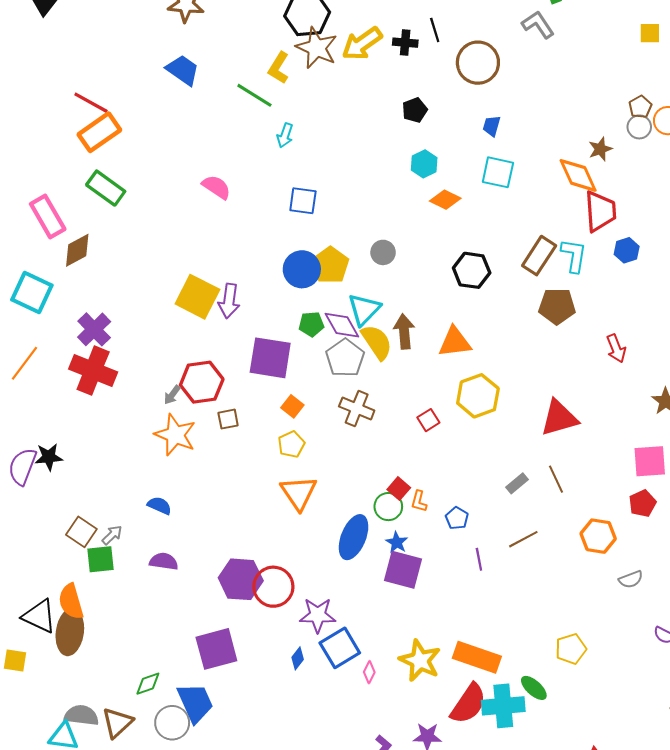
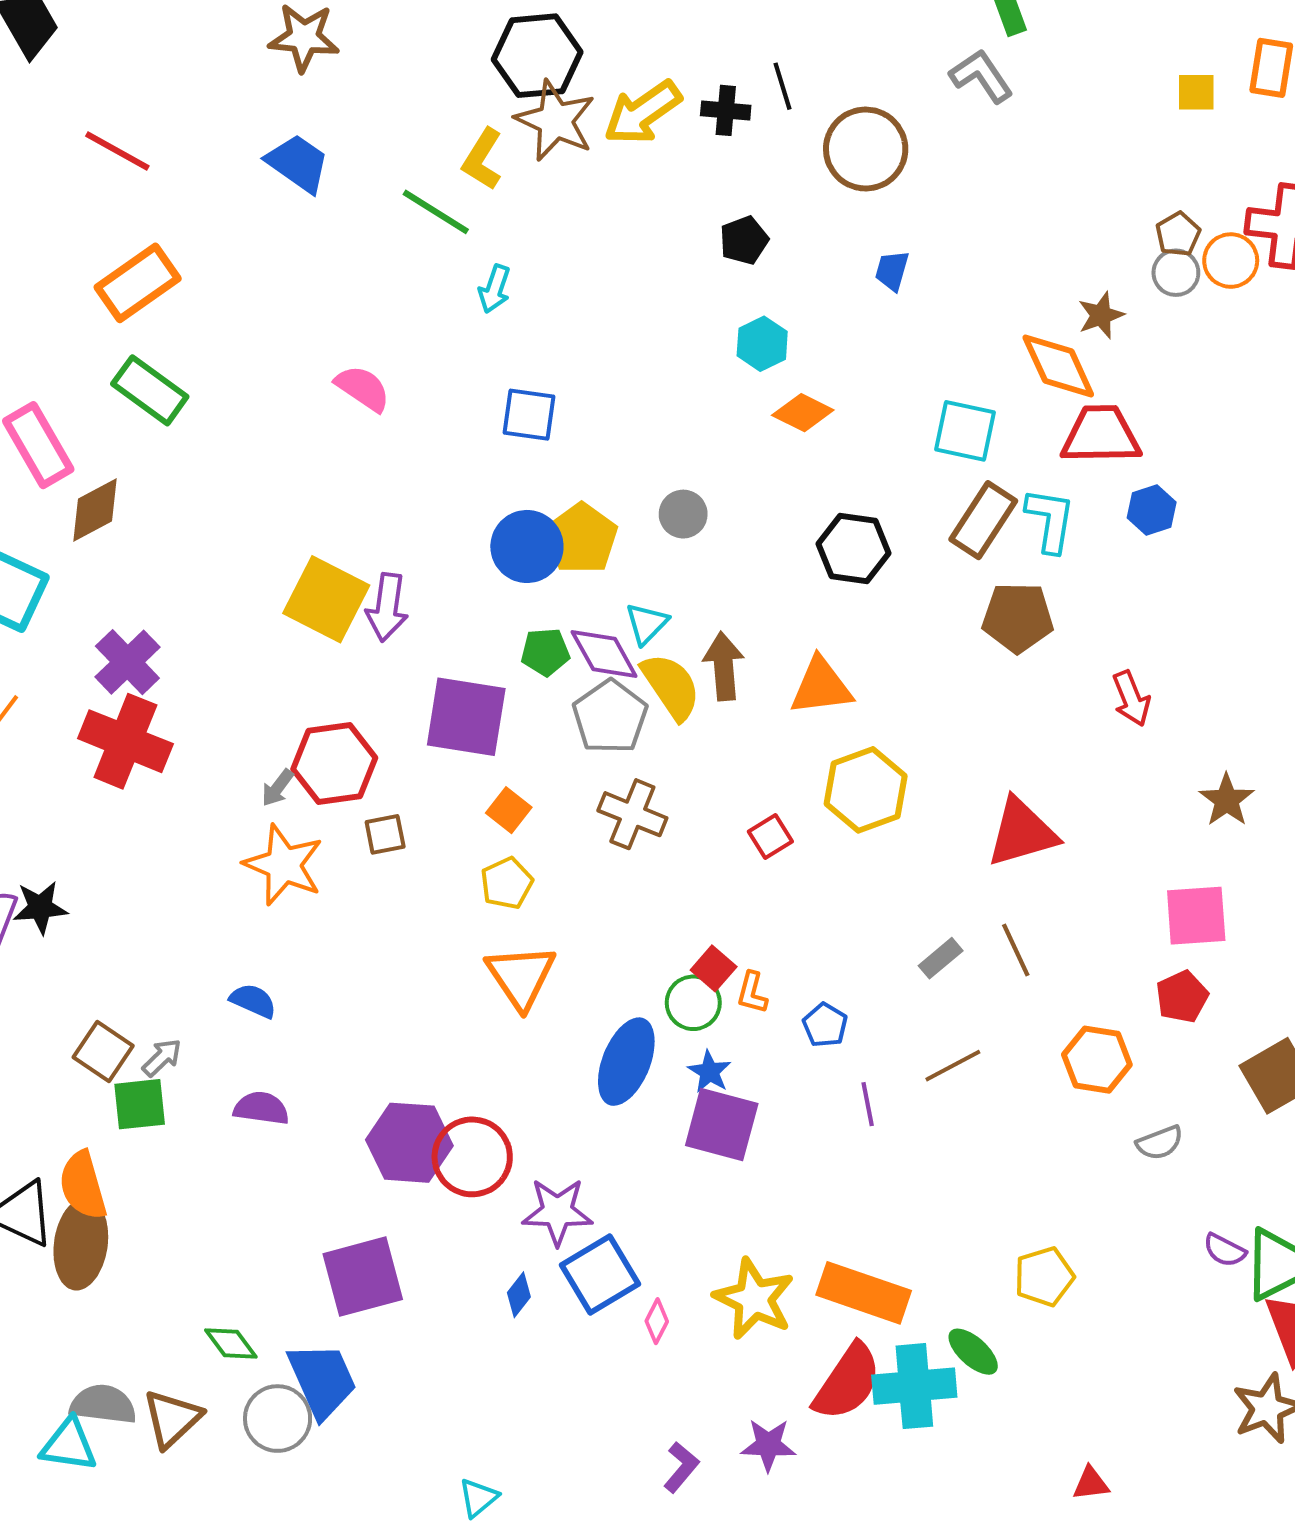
red line: (91, 103) -> (117, 151), moved
cyan square: (498, 172) -> (965, 431), moved
red trapezoid: (600, 211) -> (1101, 435), turned -87
cyan triangle: (364, 309) -> (647, 624), size x0.7
green diamond: (148, 684) -> (231, 1343), turned 72

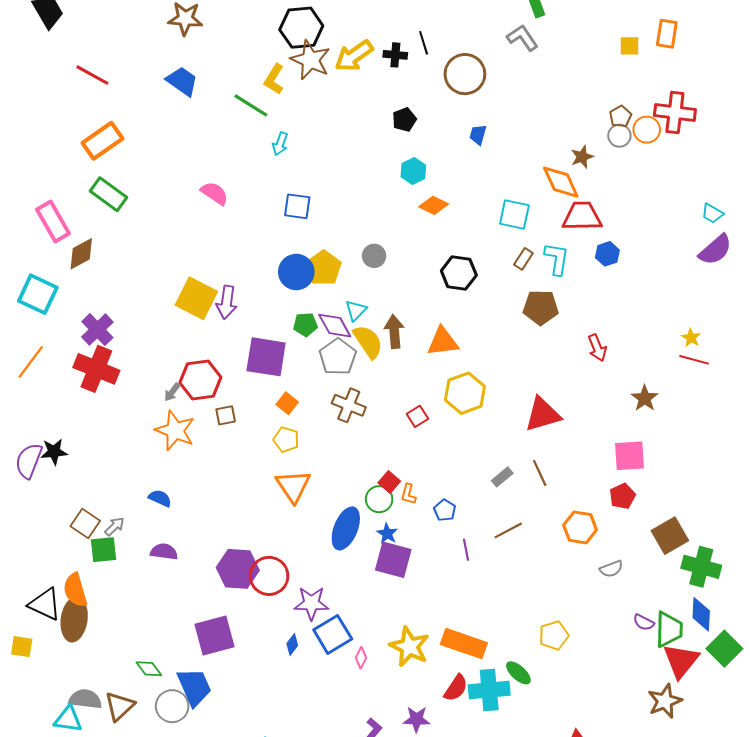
brown rectangle: (983, 520) -> (523, 259), size x0.6
yellow pentagon: (507, 883) -> (286, 440), turned -30
red semicircle: (847, 1382) -> (456, 688), size x0.7

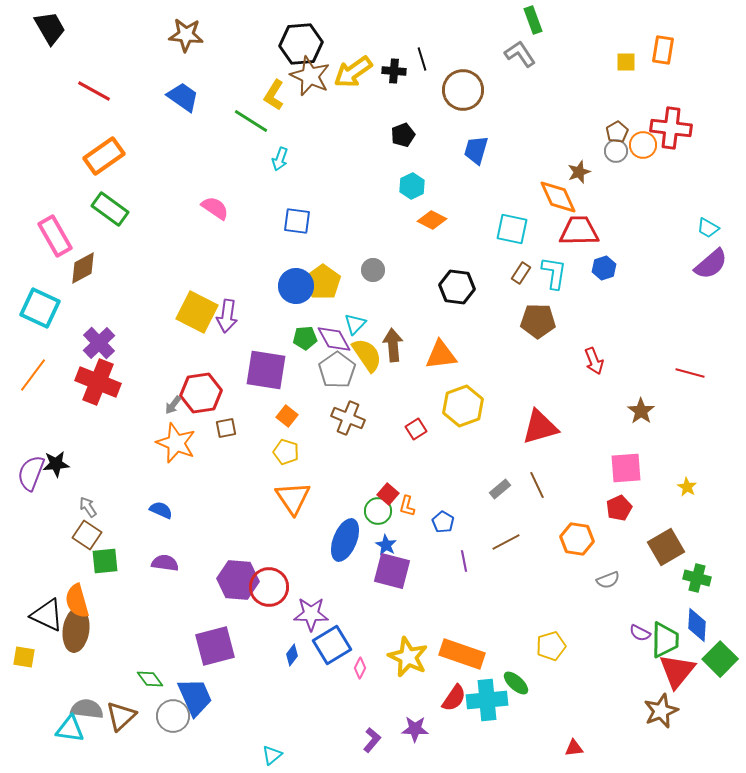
blue trapezoid: (478, 135) -> (476, 150), size x1.4
yellow star: (691, 338) -> (687, 487), moved
gray arrow: (115, 526) -> (88, 507), moved, turned -80
green cross: (701, 567) -> (697, 578), size x0.7

